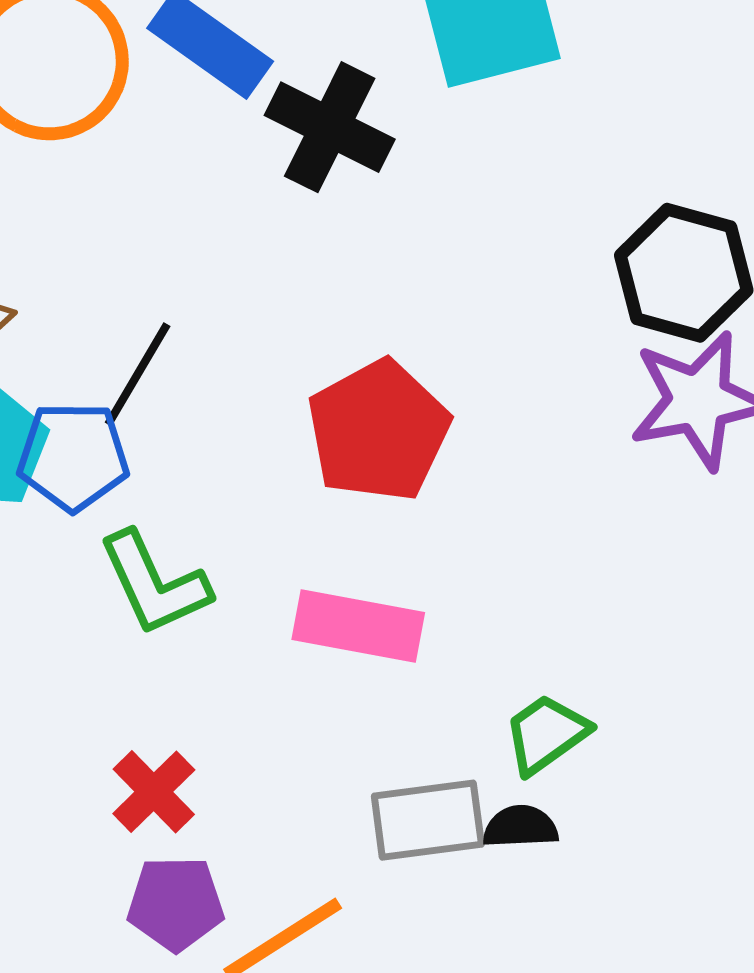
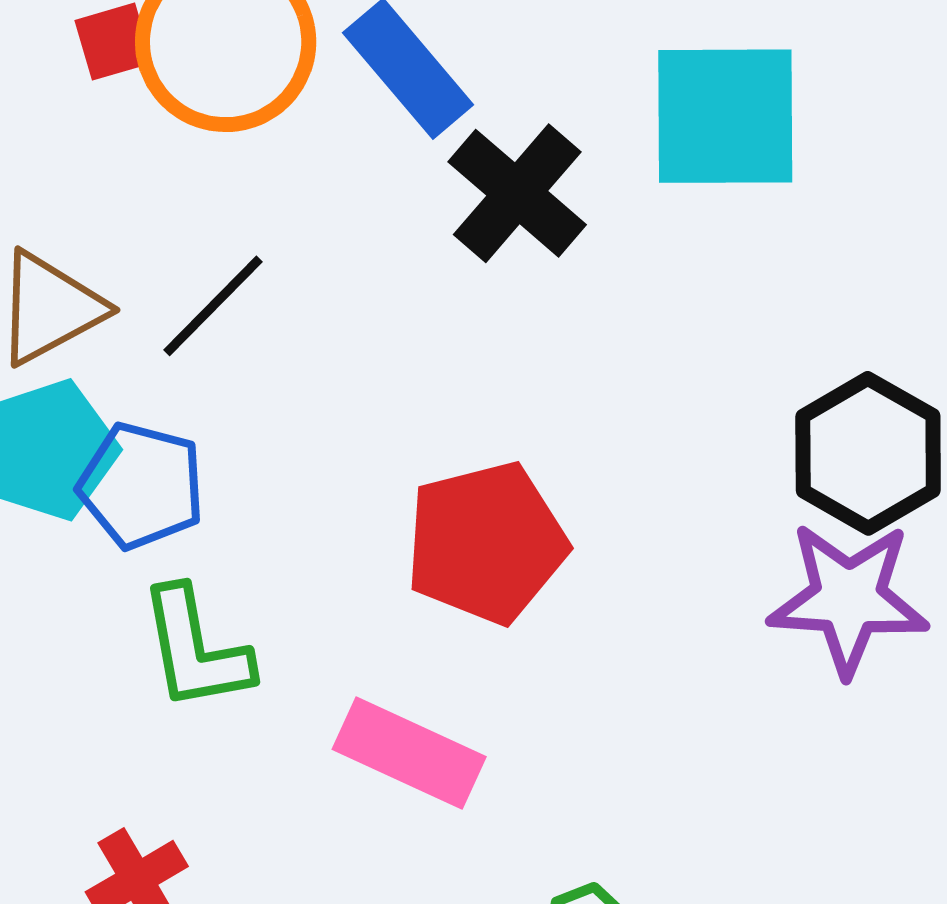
black line: (138, 374) -> (213, 306), moved

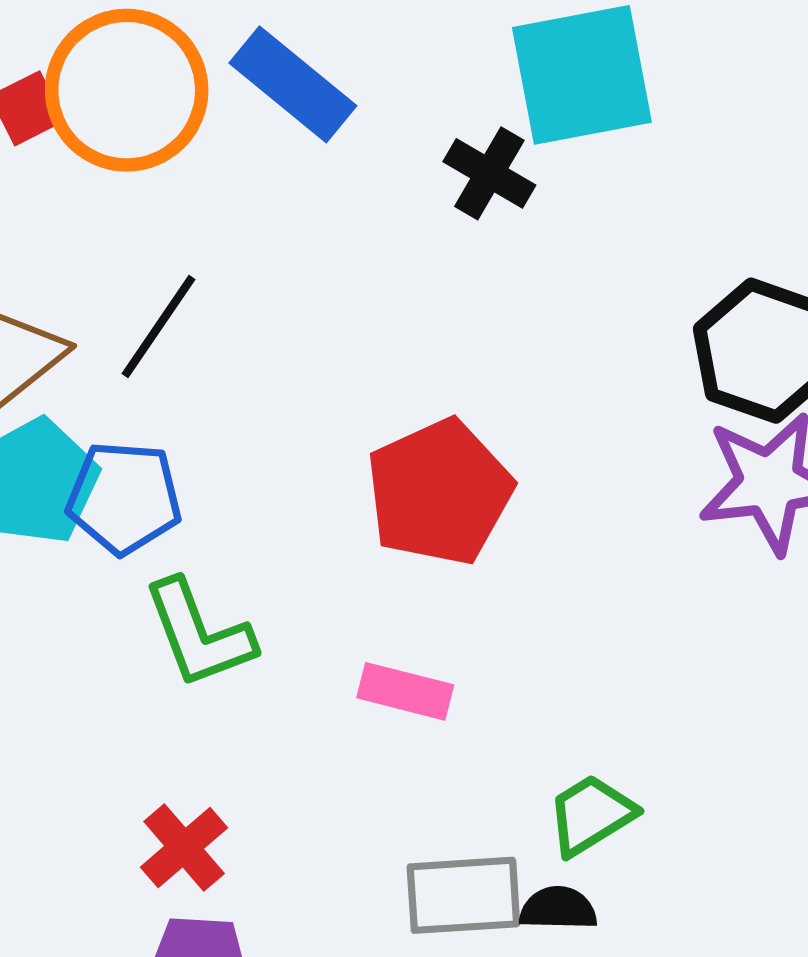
black cross: (517, 193) -> (489, 173), moved, size x0.7
pink rectangle: (409, 753) -> (405, 691), size x0.7

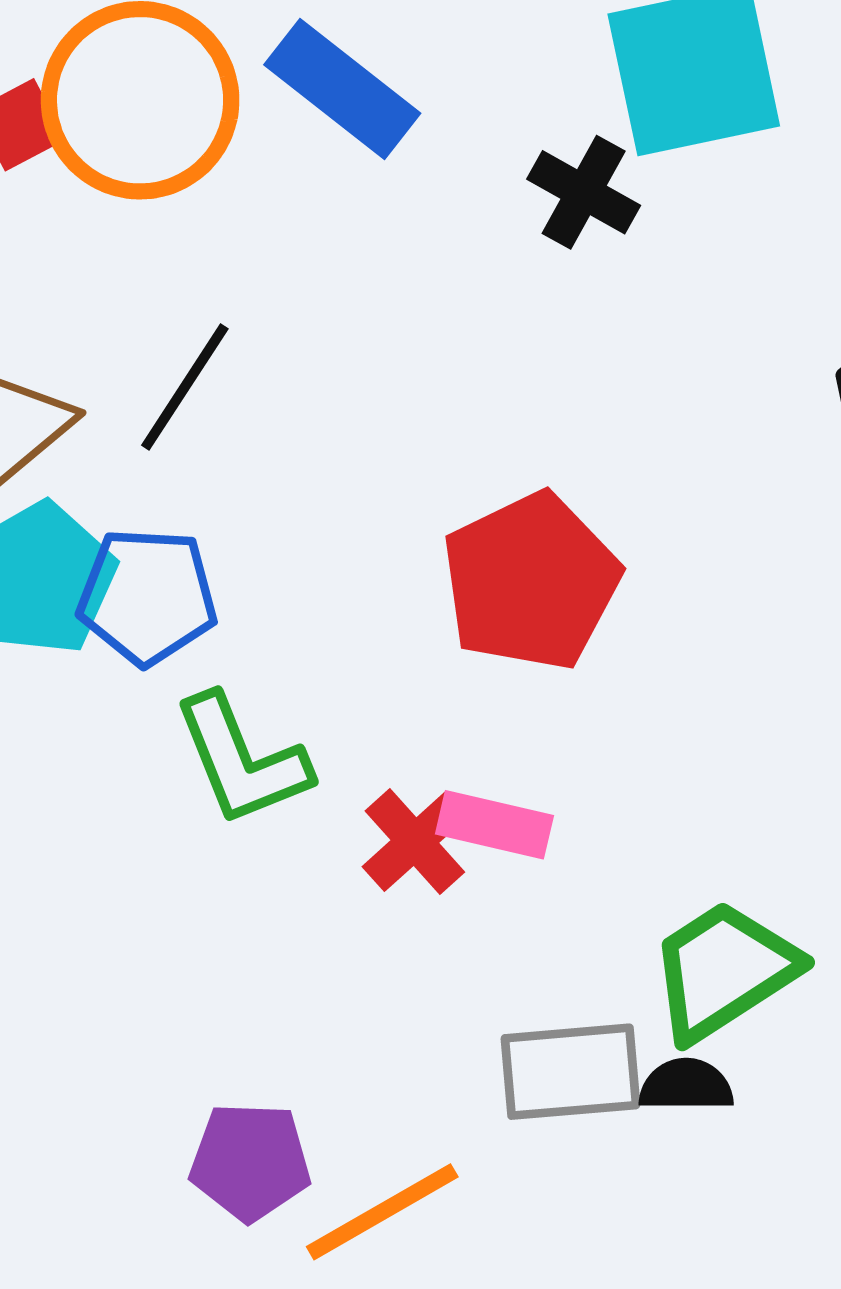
green trapezoid: (591, 815) -> (724, 970), size x1.4
red cross: (184, 847) -> (415, 842), moved

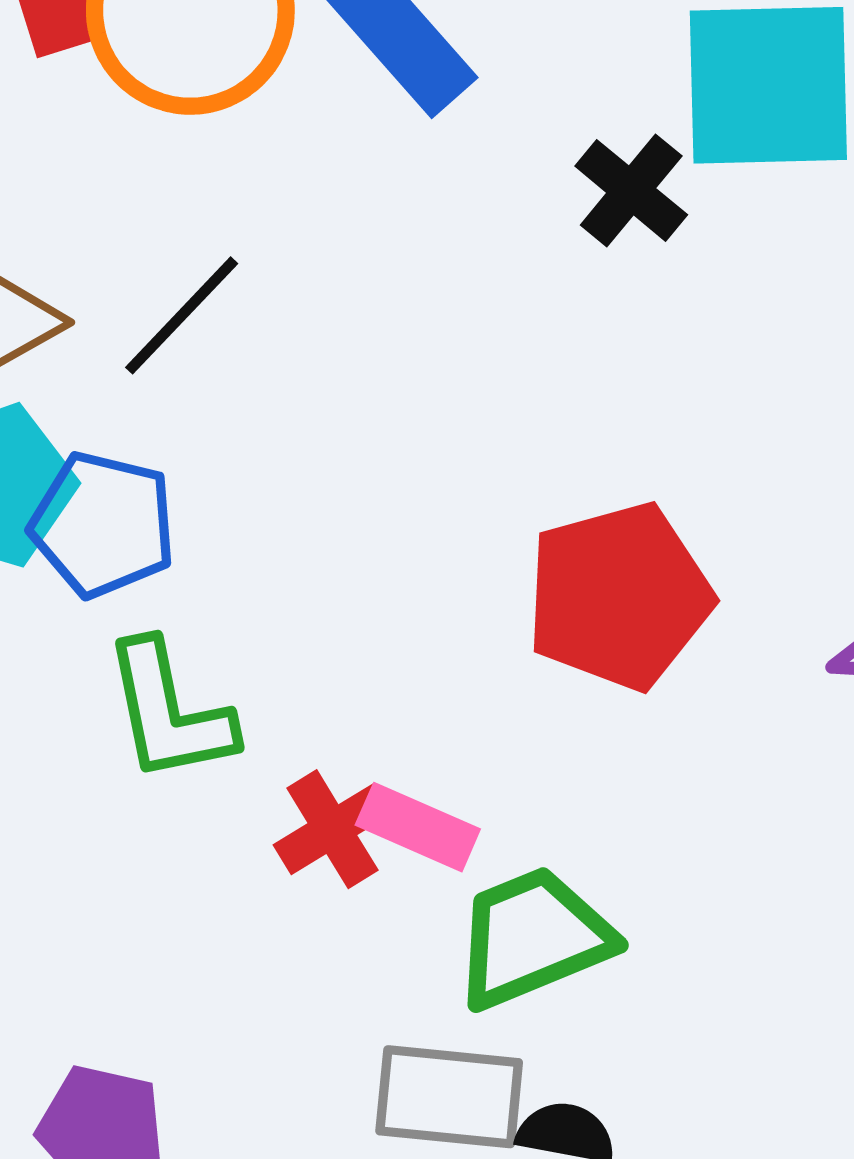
red pentagon: (531, 582) -> (619, 596), moved
green trapezoid: (724, 970) -> (533, 937), moved

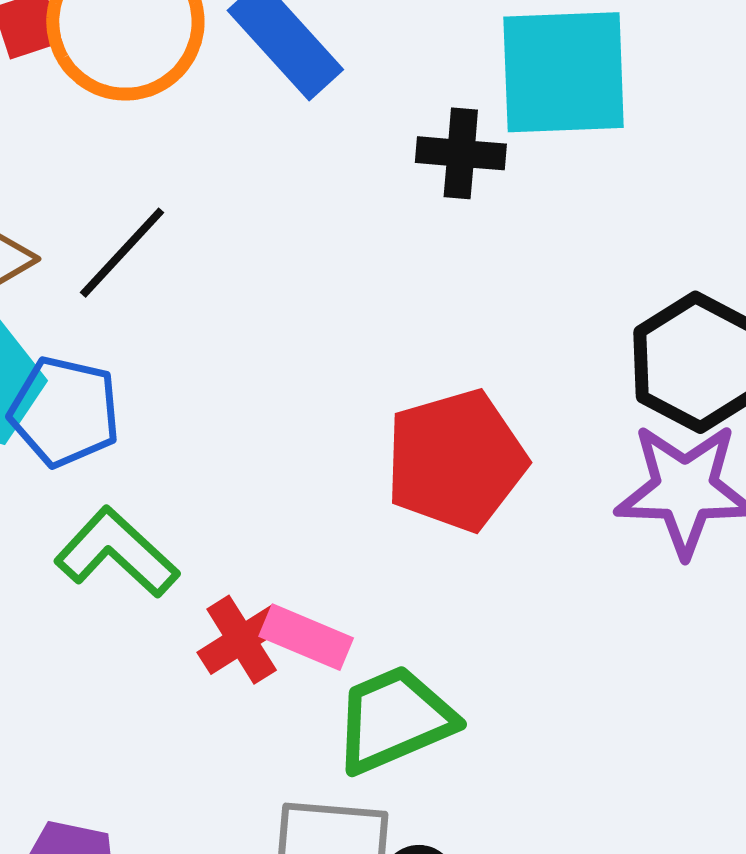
black cross: (631, 190) -> (461, 153), turned -34
green L-shape: (169, 712) -> (117, 553), turned 145

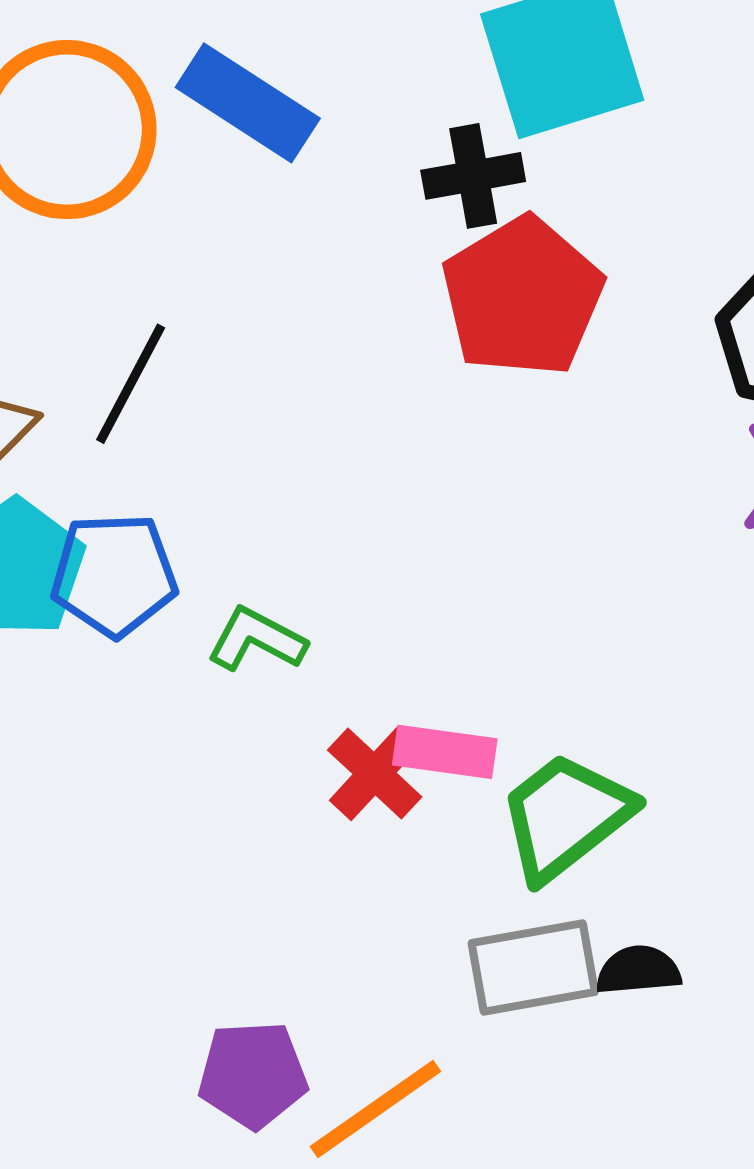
red pentagon: (456, 460) -> (522, 297), moved
green L-shape: (117, 553) -> (257, 639), moved, size x0.7

